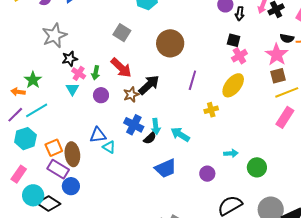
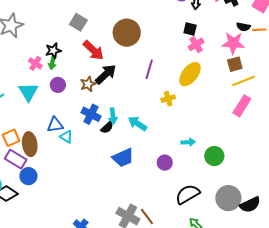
pink star: (277, 55) -> (233, 43), turned -30
black star: (70, 59) -> (53, 51), moved
red arrow: (121, 68) -> (93, 50), moved
cyan triangle: (72, 89) -> (28, 92), moved, size x1.5

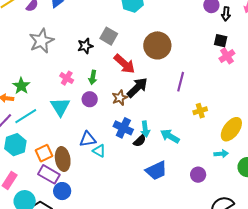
black star: (53, 51) -> (85, 46), moved
green arrow: (52, 63) -> (93, 77), moved
yellow ellipse: (190, 74) -> (231, 129), moved

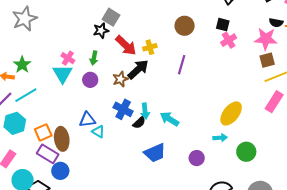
gray star: (41, 41) -> (25, 19), moved
brown circle: (157, 45) -> (185, 26), moved, size x0.7
black star: (85, 46) -> (101, 30), moved
cyan triangle: (60, 107) -> (63, 74), moved
yellow cross: (200, 111) -> (150, 47), moved

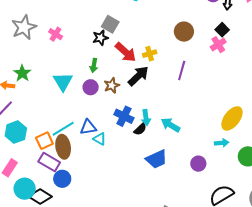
black square: (223, 25) -> (222, 30), turned 32
pink cross: (229, 40) -> (218, 45), moved
pink cross: (68, 58) -> (56, 34), moved
brown star: (120, 79) -> (112, 85), moved
cyan line: (26, 95) -> (63, 129), moved

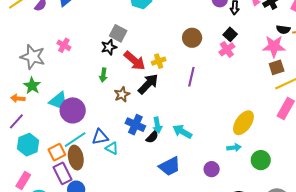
gray star: (24, 27) -> (33, 57), moved, turned -30
cyan triangle: (63, 82) -> (59, 101), moved, turned -35
purple circle: (91, 87) -> (73, 110), moved, size x1.6
purple rectangle: (49, 162) -> (62, 173), turned 35

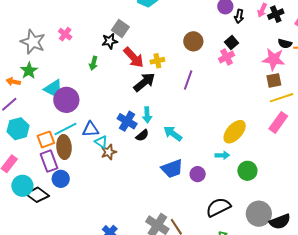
green arrow: (103, 75) -> (93, 63), moved
brown star: (122, 94) -> (109, 152), moved
cyan arrow: (157, 125) -> (147, 115), moved
blue trapezoid: (170, 166) -> (172, 169), moved

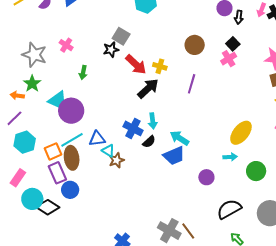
yellow cross: (157, 61) -> (160, 66), turned 32
green arrow: (93, 63) -> (83, 72), moved
blue trapezoid: (172, 169) -> (174, 156), moved

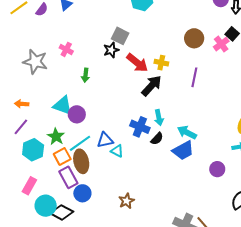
pink cross: (229, 59) -> (221, 44), moved
green star: (32, 84) -> (56, 137), moved
purple circle: (71, 111) -> (77, 114), size x0.7
brown star: (117, 160) -> (127, 201), moved

